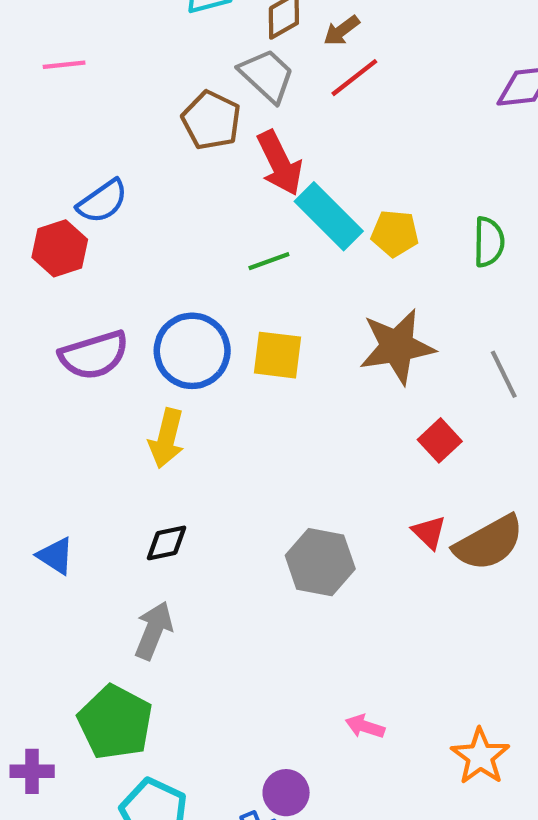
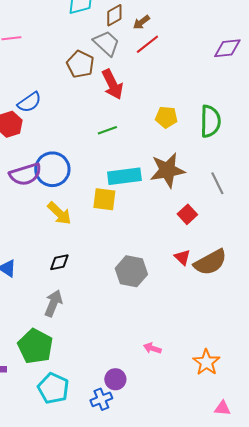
cyan rectangle: (329, 216) -> (124, 176), moved, turned -52
green semicircle: (489, 242) -> (210, 121), size x1.4
blue circle: (192, 351) -> (52, 169), moved
yellow square: (277, 355) -> (104, 199), moved
yellow arrow: (166, 438) -> (59, 213), turned -60

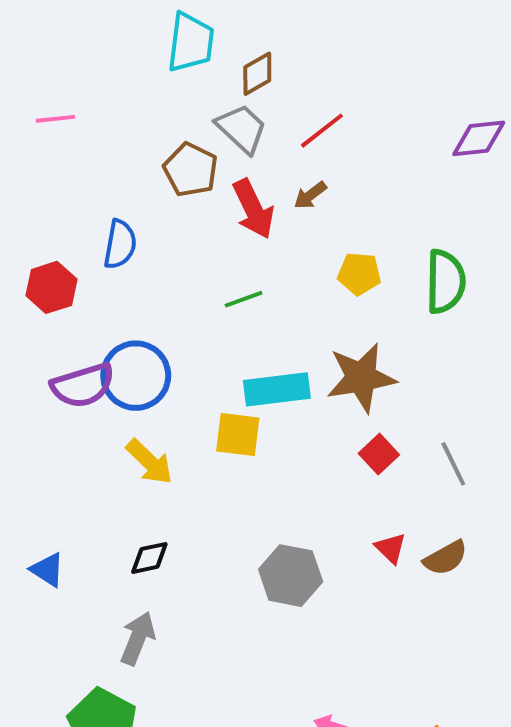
brown arrow: (141, 22) -> (310, 195), moved
blue semicircle: (29, 102) -> (120, 244), moved, turned -45
gray line: (217, 183) -> (453, 464), moved
red square: (187, 214) -> (379, 454), moved
brown semicircle: (210, 262) -> (445, 558), size x0.7

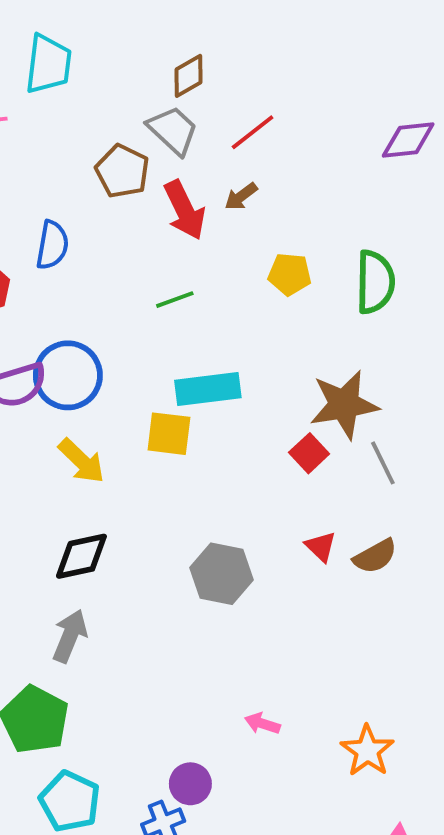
cyan trapezoid: (191, 42) -> (48, 64), moved
brown star: (361, 378) -> (344, 405), moved
black diamond: (149, 558) -> (81, 556), size x1.4

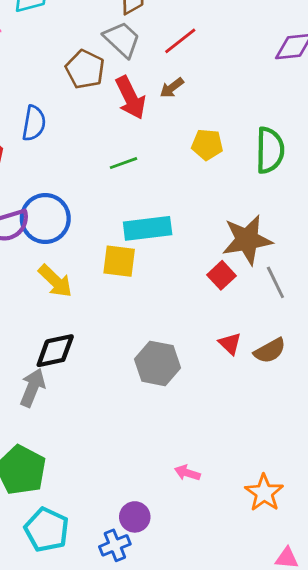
gray arrow: (70, 636) -> (32, 388), moved

